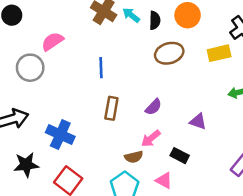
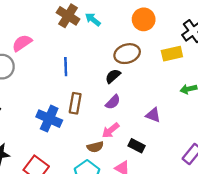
black semicircle: (155, 20) -> (113, 76), moved, turned -133
blue cross: (60, 135) -> (49, 119), moved

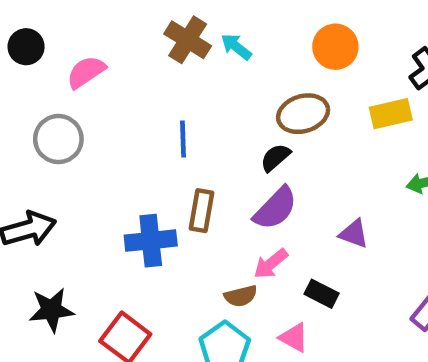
pink semicircle: (22, 43) -> (86, 72), moved
purple semicircle: (113, 102) -> (275, 208), size x1.5
blue cross: (49, 119) -> (151, 241), turned -30

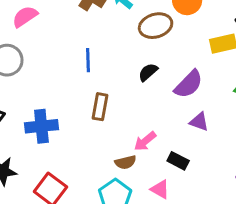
brown ellipse: (303, 114) -> (156, 26), moved
purple semicircle: (275, 208) -> (189, 84), moved
blue cross: (151, 241) -> (41, 126), moved

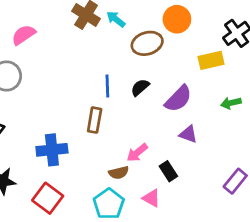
blue line: (88, 60) -> (107, 86), moved
blue cross: (41, 126) -> (52, 150), moved
black rectangle: (178, 161) -> (168, 171), turned 30

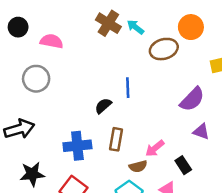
pink semicircle: (24, 35) -> (52, 41), turned 45
black semicircle: (140, 87) -> (103, 106), moved
brown rectangle: (95, 120) -> (116, 139), moved

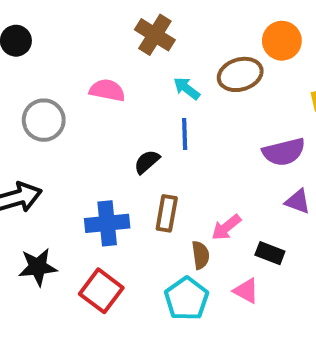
cyan arrow: (135, 27) -> (187, 88), moved
pink semicircle: (52, 41) -> (107, 90), moved
purple semicircle: (192, 99) -> (284, 152), turned 32
black rectangle: (183, 165) -> (270, 253), turned -36
brown semicircle: (138, 166) -> (200, 255), turned -84

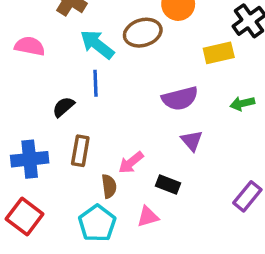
cyan arrow: (187, 88) -> (97, 44), size x1.5
purple triangle: (298, 201) -> (192, 141), turned 30
pink triangle: (246, 291) -> (148, 217), turned -45

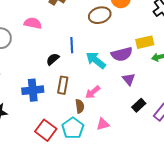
cyan arrow: (97, 44) -> (96, 60), moved
yellow rectangle: (219, 53) -> (145, 42), moved
black rectangle: (168, 184) -> (139, 105), moved, turned -64
red square: (25, 217) -> (46, 130), moved

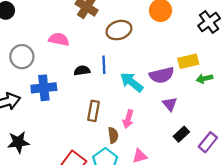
brown ellipse: (100, 15) -> (119, 30), moved
black semicircle: (53, 59) -> (82, 71), moved, turned 32
blue cross: (33, 90) -> (44, 88), moved
pink arrow: (93, 92) -> (128, 119), turned -35

